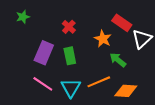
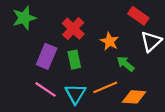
green star: (23, 17) -> (24, 18), size x1.6
red rectangle: (122, 23) -> (138, 16), moved
red cross: (69, 27) -> (73, 29), size x1.5

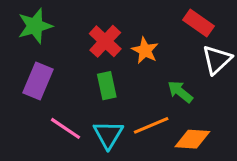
orange star: (110, 41) -> (145, 50), moved
purple rectangle: (47, 56) -> (38, 81), moved

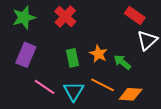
red cross: (105, 41) -> (65, 16), moved
orange star: (145, 50) -> (98, 54), moved
orange line: (151, 125) -> (103, 85), turned 50

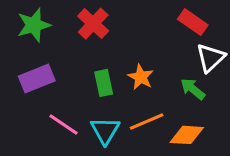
purple rectangle: (26, 55) -> (37, 78), turned 45
green arrow: (122, 62) -> (193, 89), moved
orange line: (103, 85) -> (147, 122), turned -50

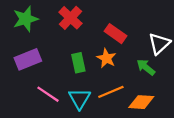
red rectangle: (193, 22) -> (115, 34), moved

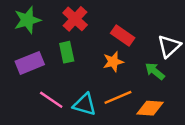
orange star: (106, 58) -> (113, 62), turned 30
green rectangle: (78, 63) -> (67, 52), moved
cyan triangle: (79, 99) -> (85, 105), turned -45

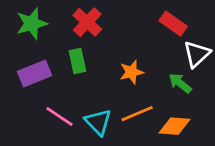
red rectangle: (123, 36) -> (173, 24), moved
cyan triangle: (85, 105) -> (98, 122), turned 30

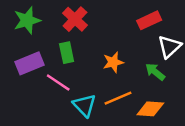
red rectangle: (173, 24) -> (149, 20), turned -60
pink line: (59, 116) -> (58, 83), moved

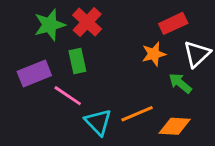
green star: (27, 20) -> (50, 25), moved
orange star: (113, 62) -> (154, 54), moved

